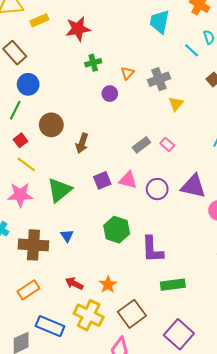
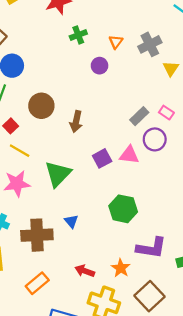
purple circle: (157, 189) -> (155, 139), moved
purple L-shape: (152, 249) -> (151, 248), moved, turned -72

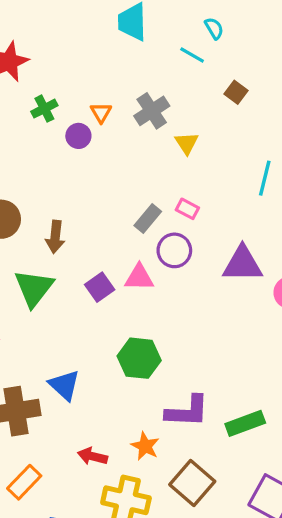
purple circle: (100, 66) -> (78, 136), moved
green triangle: (58, 174) -> (34, 288), moved
blue triangle: (71, 221) -> (64, 385), size x1.5

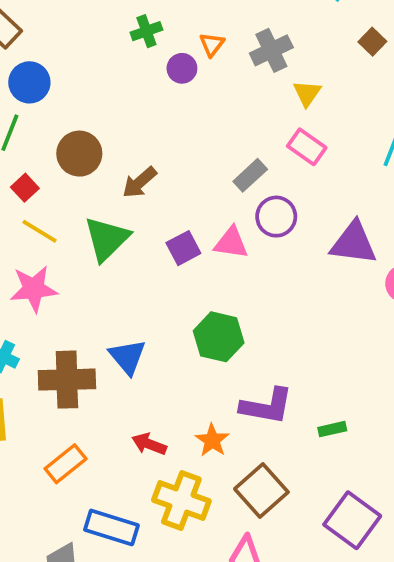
pink rectangle: (187, 209) -> (307, 147), moved, size x1.4
brown arrow: (55, 237) -> (139, 182), turned 36
green rectangle: (245, 423) -> (332, 429), size x0.6

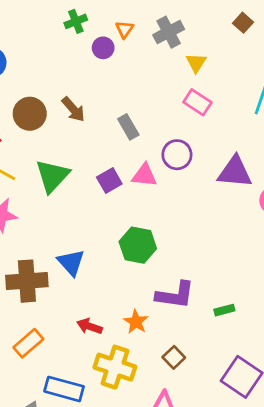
gray rectangle: (250, 175) -> (128, 127), moved, turned -75
brown arrow: (139, 182) -> (73, 109), moved, turned -88
brown square: (261, 490) -> (174, 357), size x0.6

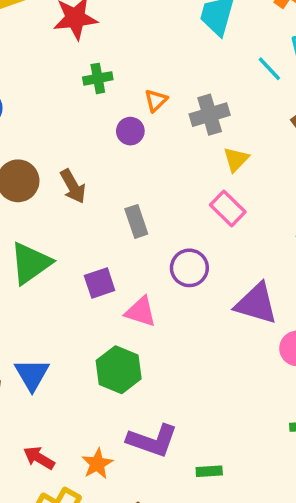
purple circle: (103, 48) -> (130, 131), moved
pink triangle: (144, 175) -> (141, 312), moved

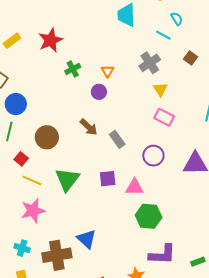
gray cross: (210, 115) -> (150, 63), moved
brown arrow: (73, 186) -> (89, 127), moved
purple square: (100, 283) -> (108, 179), turned 30
green hexagon: (119, 370) -> (149, 216), moved

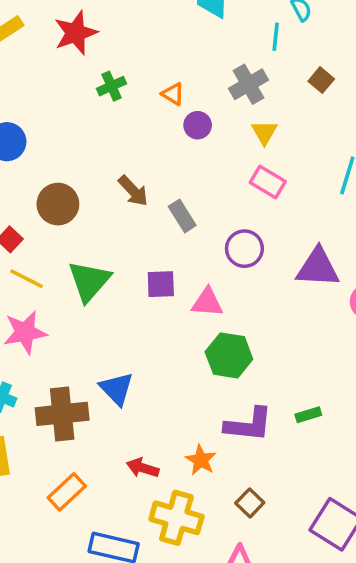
cyan line: (163, 35) -> (276, 37), turned 63
orange triangle: (108, 71) -> (173, 94), turned -32
purple circle: (99, 92) -> (198, 125), moved
green rectangle: (198, 262) -> (308, 415), moved

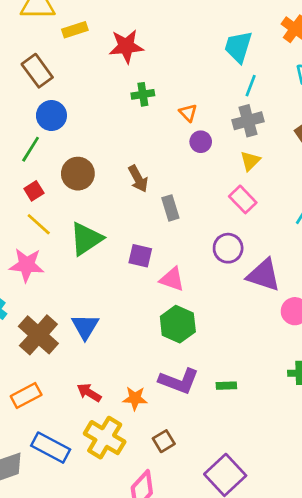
cyan line: (276, 37) -> (251, 86), moved
purple circle: (244, 249) -> (228, 248), moved
brown cross: (62, 414) -> (38, 335), turned 33
orange star: (201, 460) -> (135, 398), turned 30

